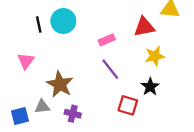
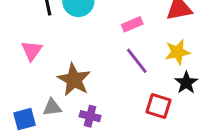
yellow star: (155, 56) -> (177, 52), moved

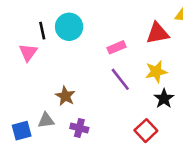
pink triangle: (32, 51) -> (28, 52), moved
brown star: (74, 80) -> (65, 96), size x0.7
red square: (159, 106) -> (146, 131), moved, turned 30

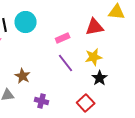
purple cross: (79, 128) -> (42, 101), moved

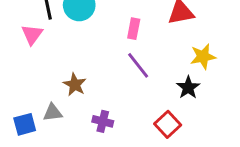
pink rectangle: (63, 38) -> (134, 29), turned -56
yellow star: (94, 57) -> (203, 57), moved

